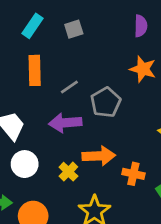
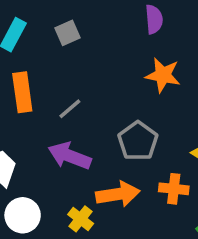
gray pentagon: (106, 102) -> (138, 141), moved
purple arrow: (65, 123) -> (70, 156), turned 32
orange cross: (133, 174) -> (174, 189), moved

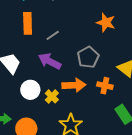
white circle: (23, 215) -> (30, 90), moved

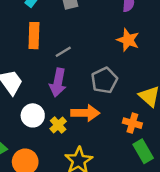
purple arrow: (50, 61) -> (58, 83), turned -110
orange cross: (105, 86) -> (132, 123), moved

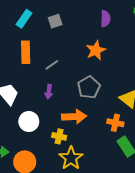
orange star: (128, 40) -> (96, 50), moved, turned 30
purple arrow: (58, 83) -> (49, 92), size x0.6
yellow cross: (58, 125) -> (59, 136), moved, turned -32

